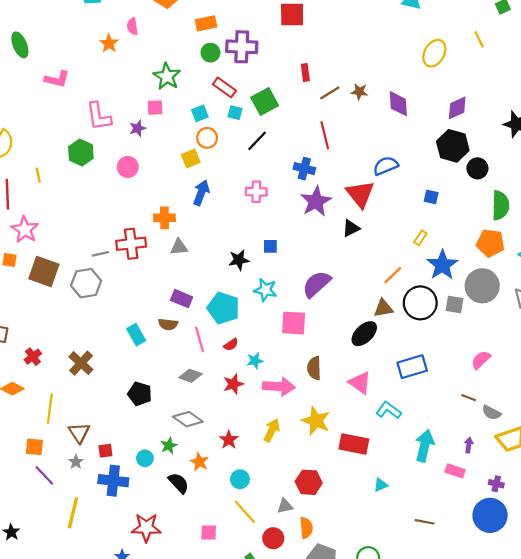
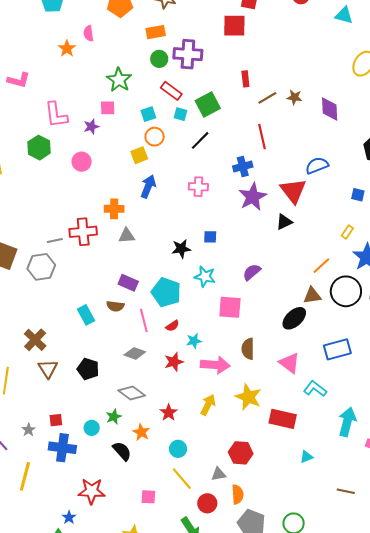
blue cross: (304, 169) -> (243, 166), turned -30
purple semicircle: (317, 284) -> (252, 272), size x0.7
brown triangle: (79, 433) -> (48, 369), moved

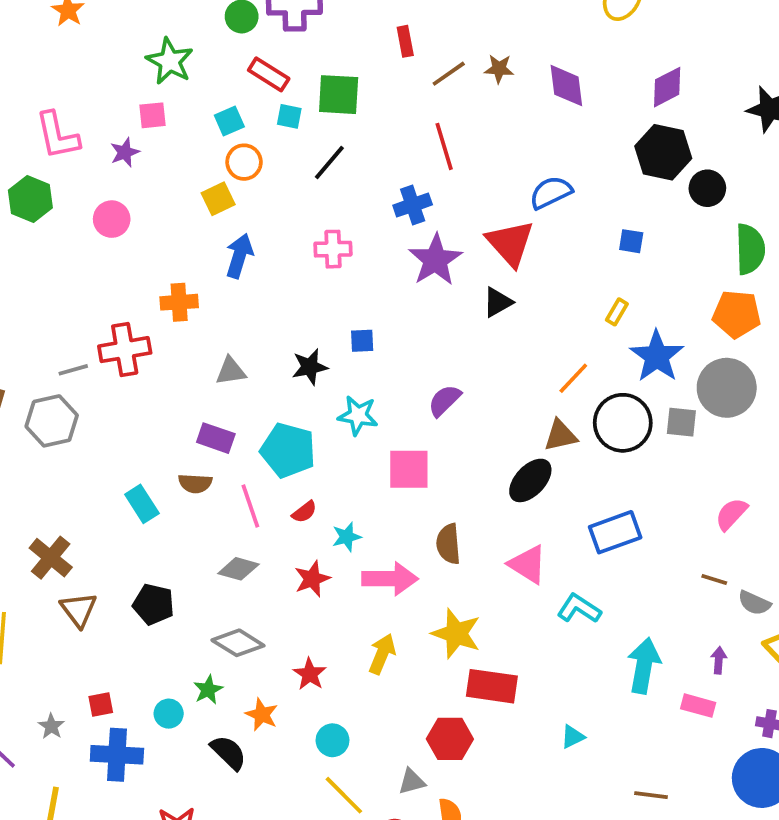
green square: (208, 105) -> (339, 95), turned 35
gray triangle: (127, 236) -> (231, 371), moved
red rectangle: (283, 419) -> (492, 686), moved

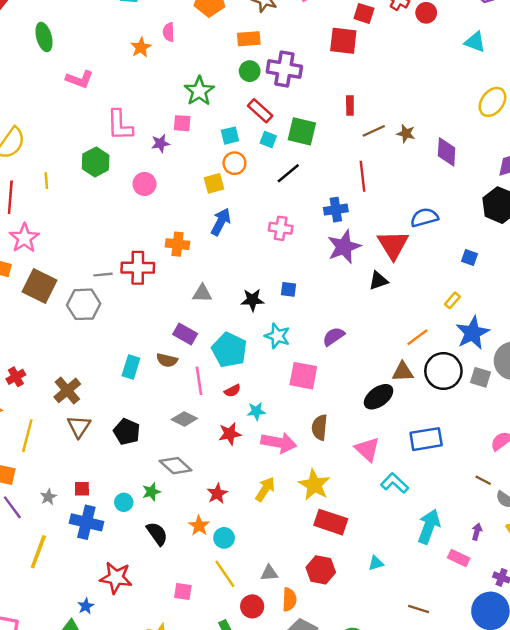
cyan rectangle: (142, 504) -> (131, 367), turned 40
orange star: (262, 715) -> (199, 526), moved
red hexagon: (450, 739) -> (321, 570), moved

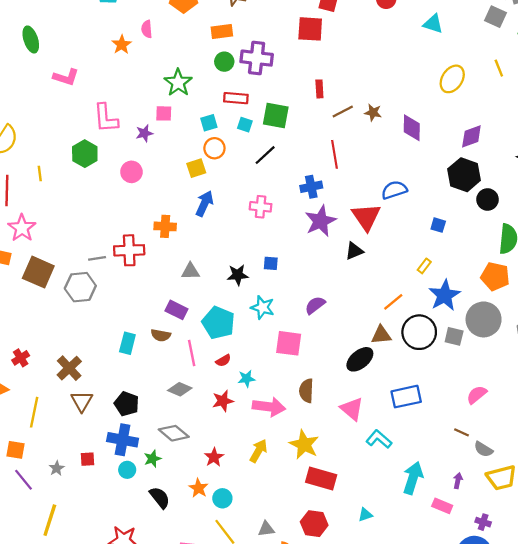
red rectangle: (260, 111) -> (236, 98), turned -35
blue cross: (86, 522) -> (123, 440), moved

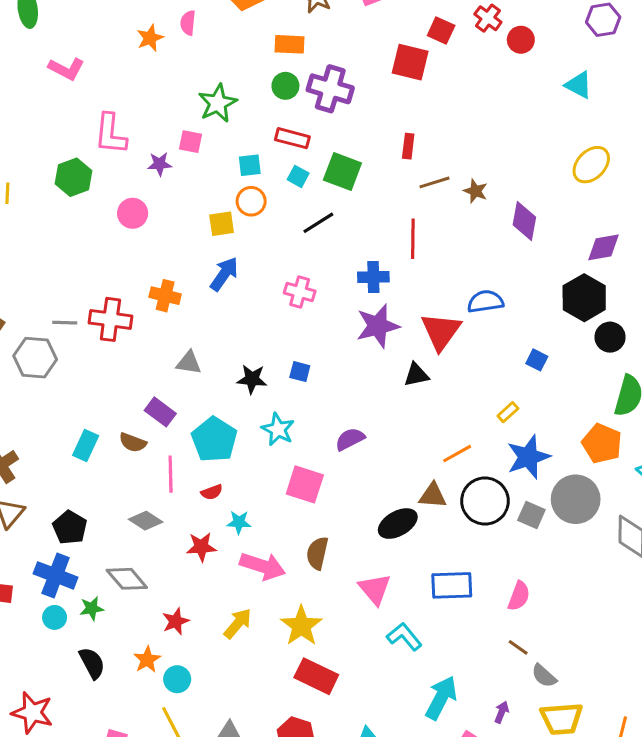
pink semicircle: (477, 395) -> (519, 596), moved, turned 140

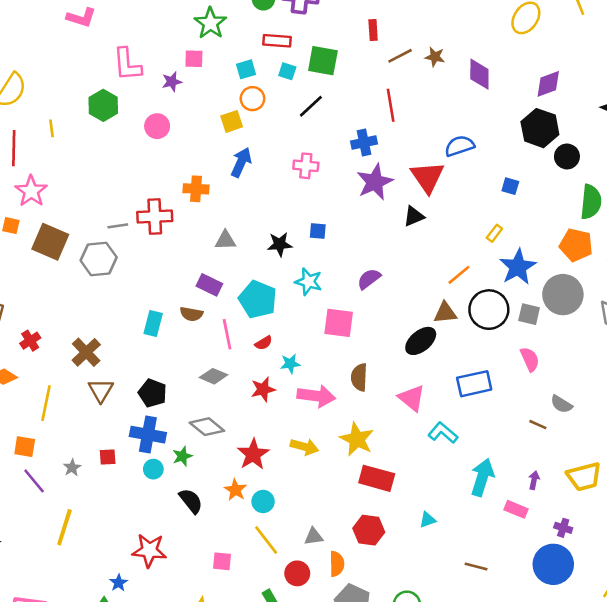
pink semicircle: (519, 596) -> (530, 359), moved, turned -35
red star: (176, 621) -> (253, 454), size x1.4
yellow arrow: (238, 623) -> (304, 447), turned 76
gray semicircle: (544, 676) -> (561, 404), moved

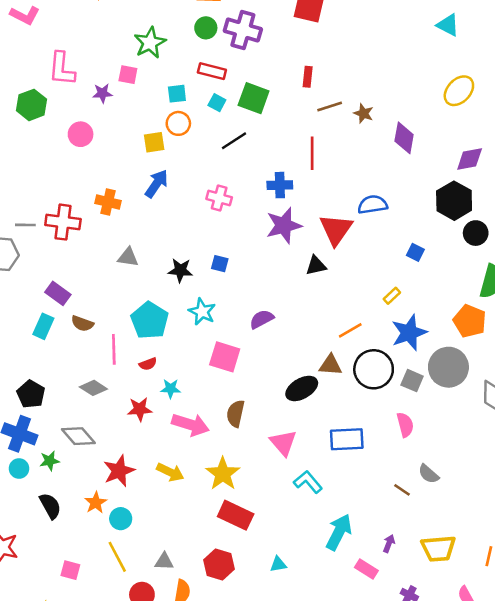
purple rectangle: (209, 285) -> (58, 293), moved

